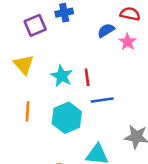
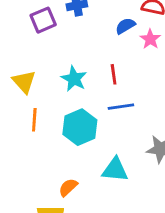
yellow triangle: (24, 65) -> (24, 82), moved
red line: (87, 77) -> (114, 74), moved

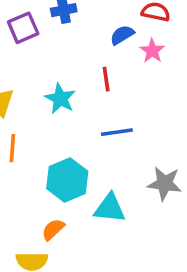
red line: (114, 74) -> (106, 79), moved
cyan hexagon: (80, 127) -> (67, 180), moved

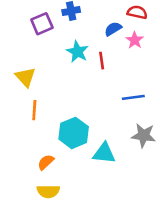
cyan star: (60, 99) -> (77, 52), moved
blue line: (117, 132) -> (133, 97), moved
orange semicircle: (53, 229) -> (46, 162), moved

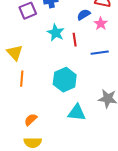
blue line: (133, 97) -> (100, 53), moved
cyan hexagon: (74, 133) -> (65, 80), moved

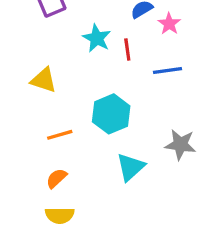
yellow triangle: (15, 53) -> (44, 80), moved, turned -30
orange line: (22, 79) -> (60, 135), moved, turned 70
cyan triangle: (77, 113) -> (131, 167), turned -48

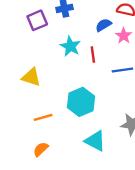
cyan triangle: (131, 167) -> (95, 141), turned -50

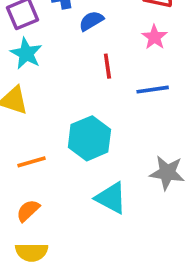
blue semicircle: (103, 25) -> (91, 21), moved
cyan star: (70, 46) -> (26, 53), moved

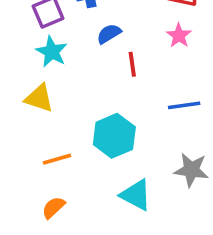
blue semicircle: (91, 21) -> (109, 34), moved
blue line: (153, 90) -> (184, 105), moved

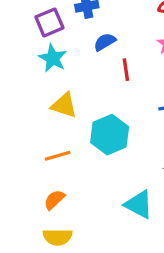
yellow triangle: (39, 98) -> (64, 105), moved
cyan triangle: (136, 195) -> (139, 205), moved

